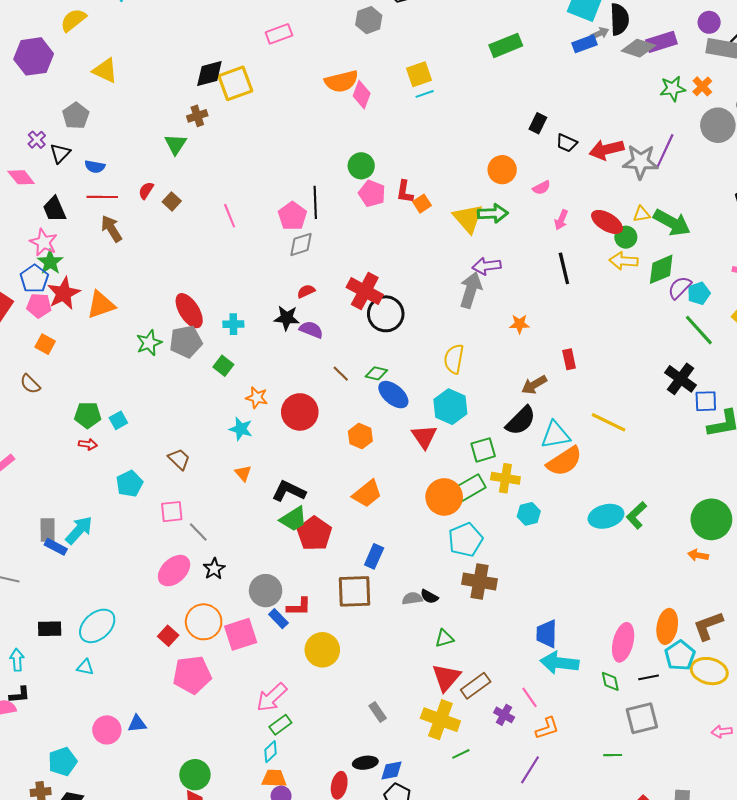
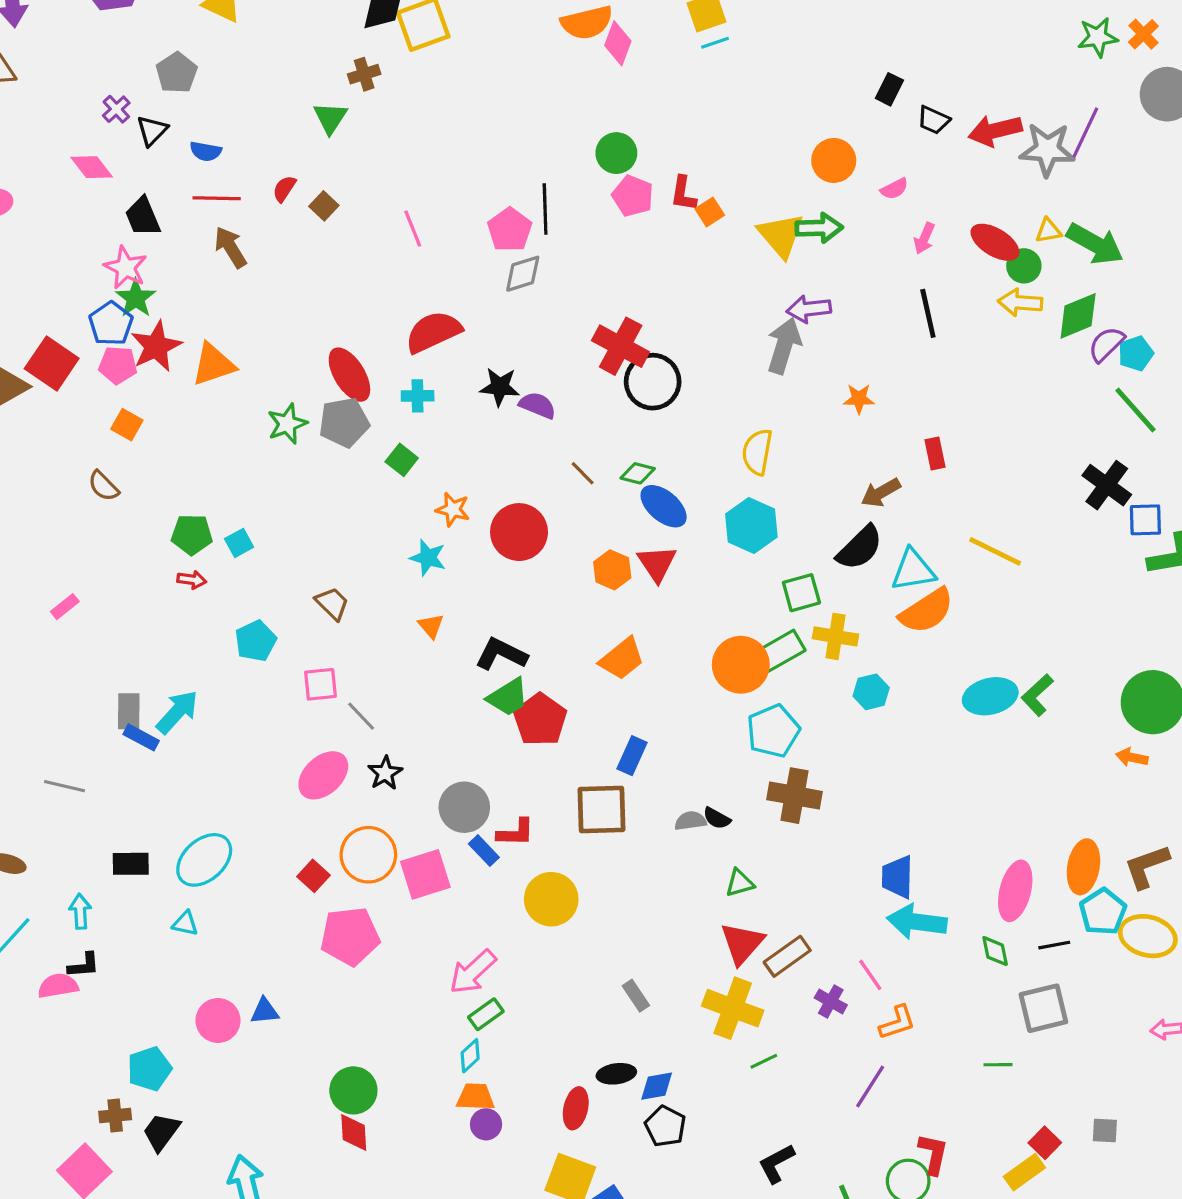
red semicircle: (306, 291) -> (433, 332), moved, size x2.0
red triangle: (424, 437) -> (657, 563), moved

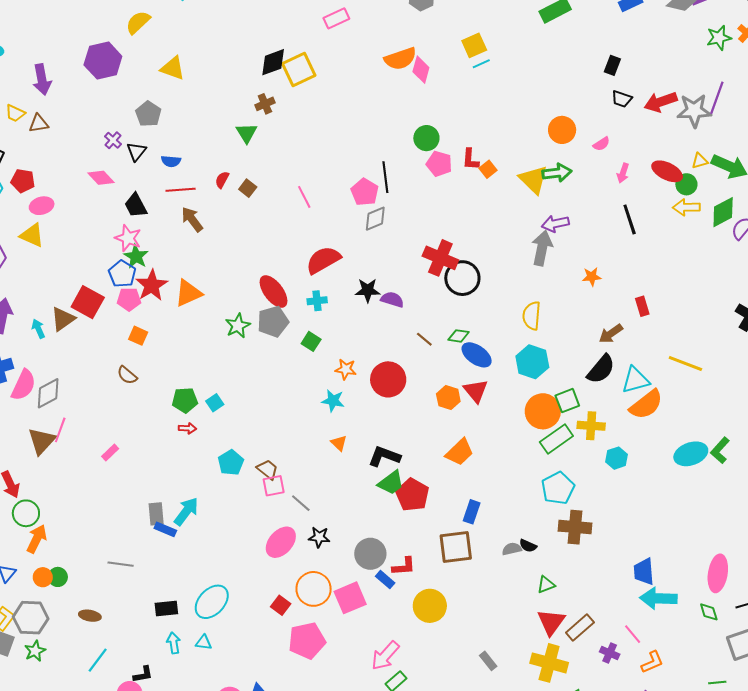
black rectangle: (889, 89) -> (612, 65), moved
brown trapezoid: (332, 603) -> (267, 469), moved
orange circle: (741, 665) -> (543, 411), moved
black star: (385, 773) -> (319, 537), turned -30
cyan arrow: (80, 911) -> (174, 643), moved

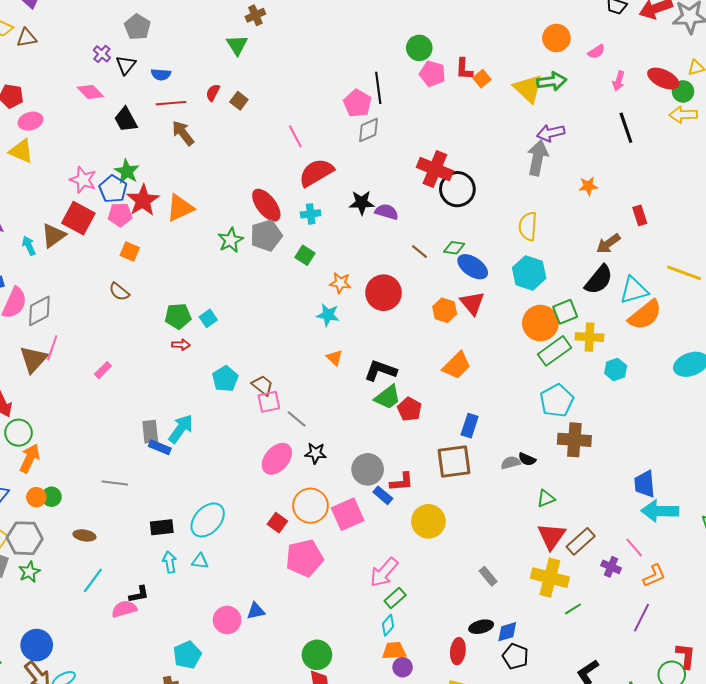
pink line: (304, 197) -> (295, 136), moved
pink star: (128, 238) -> (83, 180), moved
red pentagon: (412, 495) -> (409, 409), size x0.7

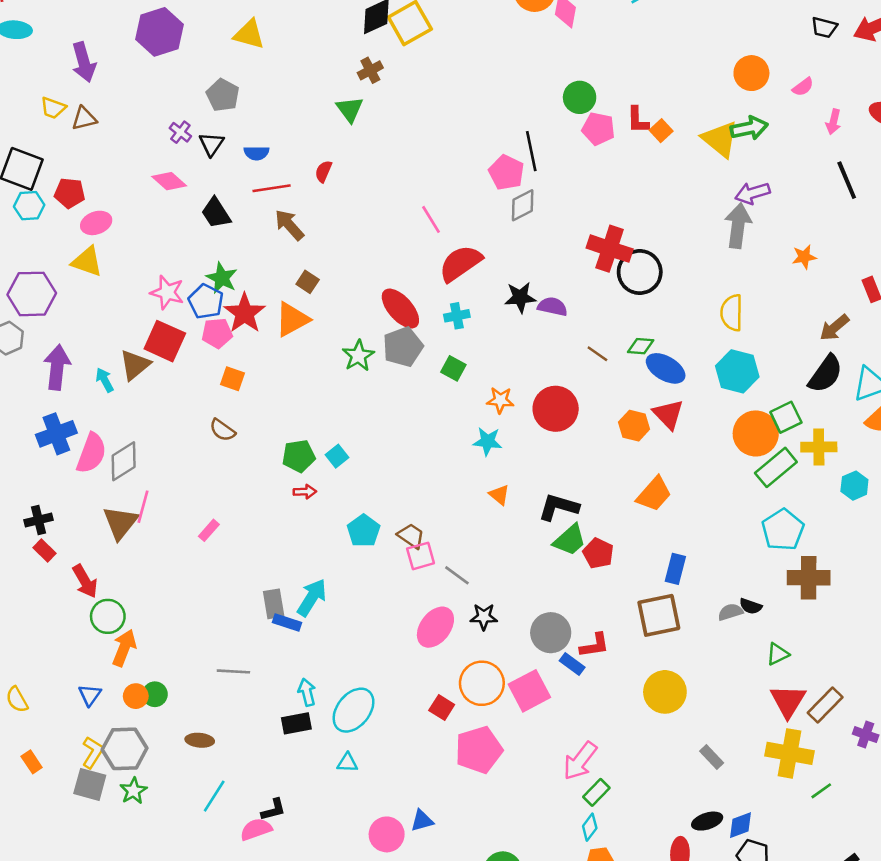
brown square: (239, 101) -> (308, 282), moved
yellow circle: (428, 521) -> (665, 692), moved
cyan arrow: (170, 562) -> (307, 692), moved

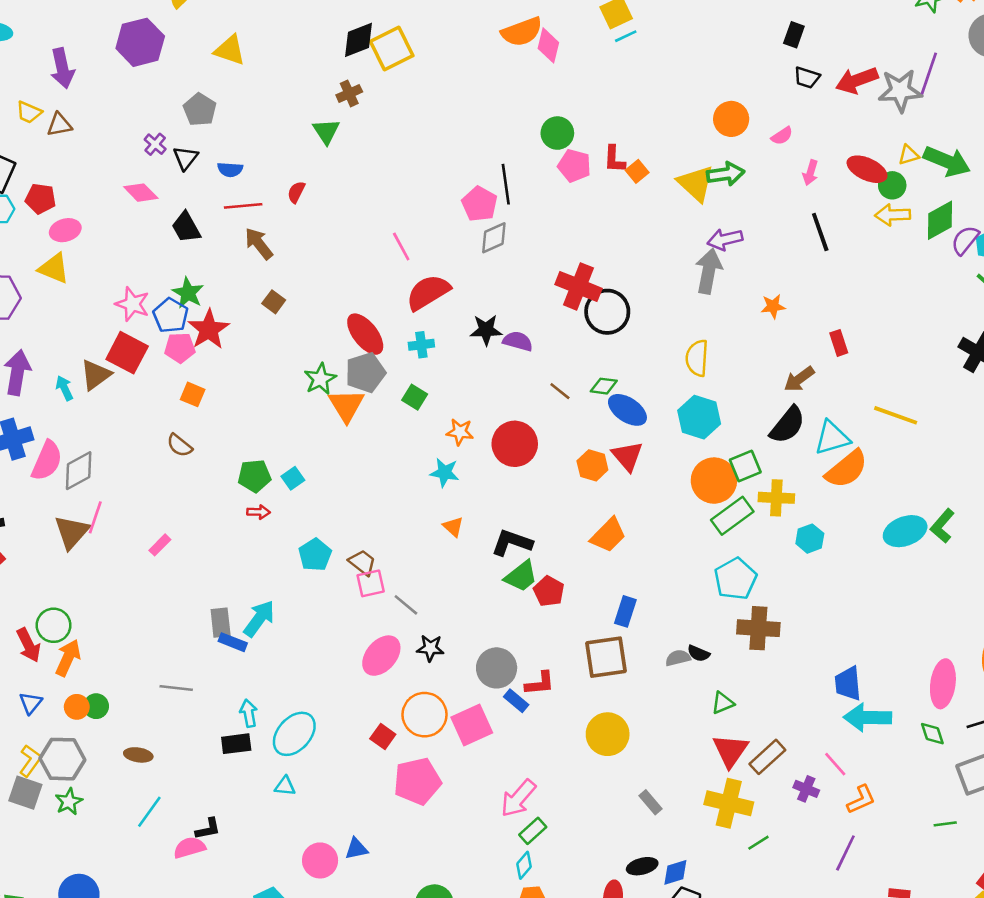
orange triangle: (292, 319) -> (346, 405), moved, turned -36
red arrow: (85, 581) -> (29, 645), moved

